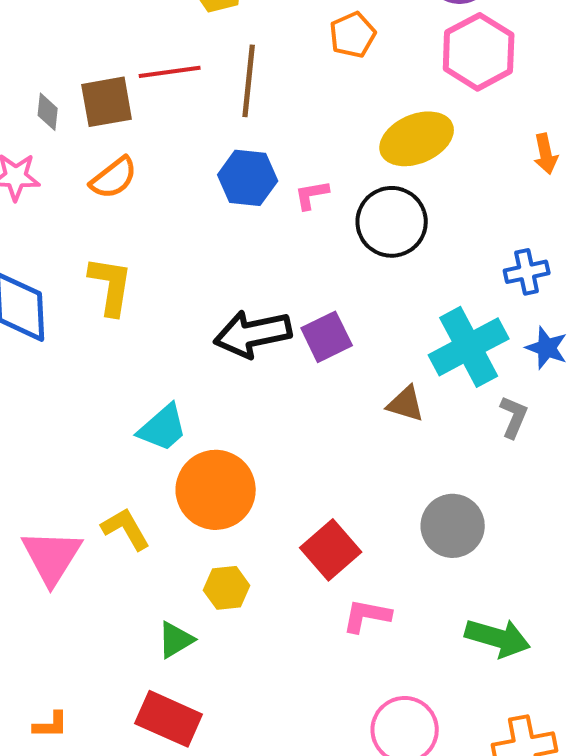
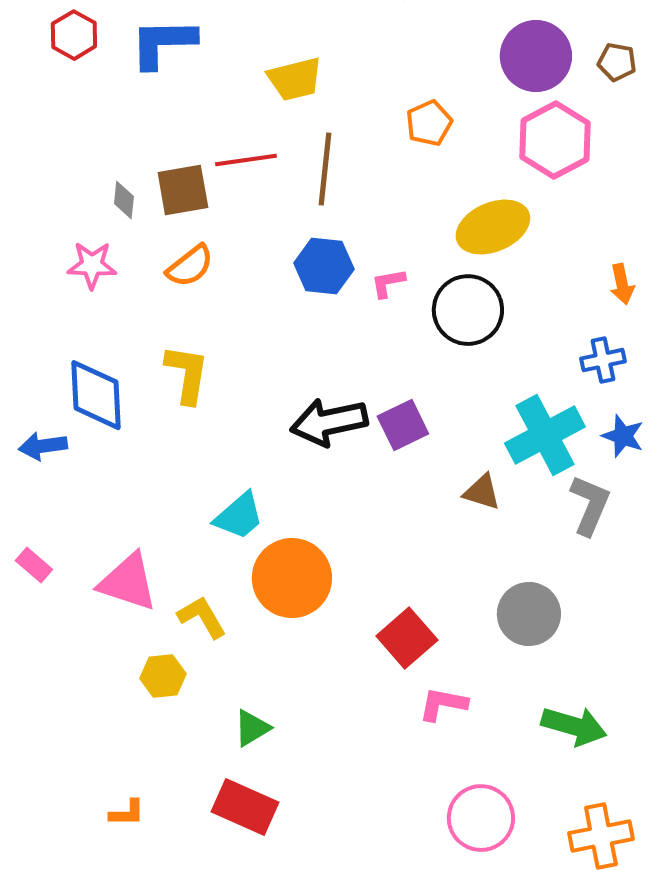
orange arrow: (546, 154) -> (622, 284), moved
gray L-shape: (514, 417) -> (590, 505), size x1.4
pink triangle: (52, 557) -> (128, 582), moved, turned -44
yellow hexagon: (227, 588) -> (163, 676), moved

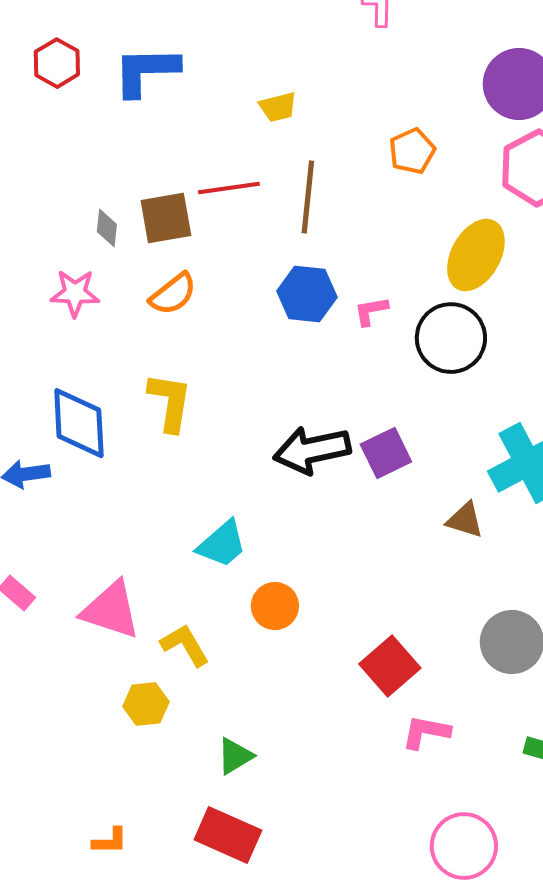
yellow trapezoid: (295, 79) -> (278, 107), size x0.7
yellow ellipse: (493, 227) -> (476, 255), turned -38
orange circle: (292, 578) -> (275, 606), size x0.6

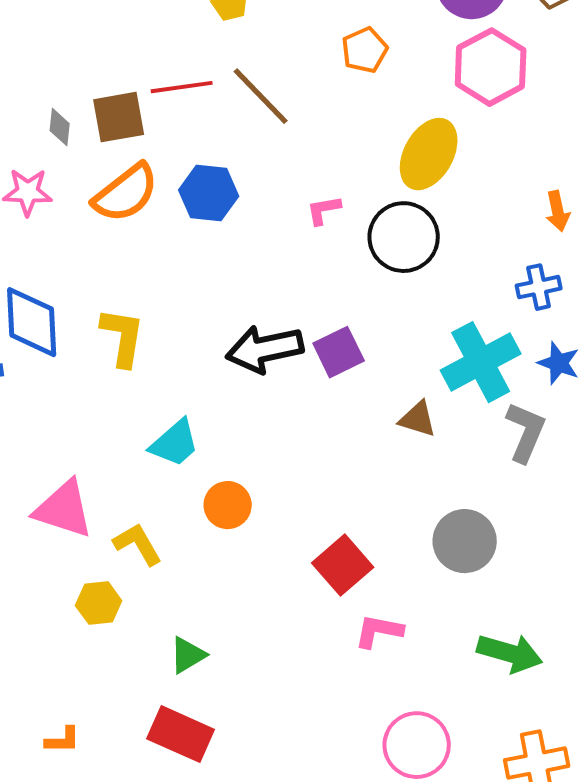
brown line: (308, 197) -> (261, 96), turned -50
orange semicircle: (173, 294) -> (126, 193), size x1.4
blue hexagon: (307, 294) -> (209, 193), moved
yellow L-shape: (170, 402) -> (123, 337), moved

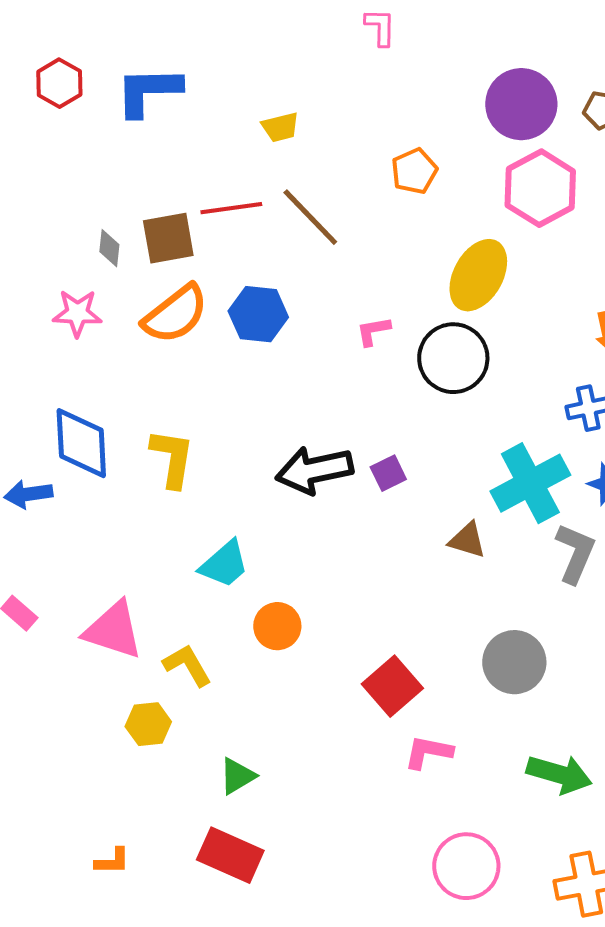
purple square: (339, 352) -> (388, 473), size x0.7

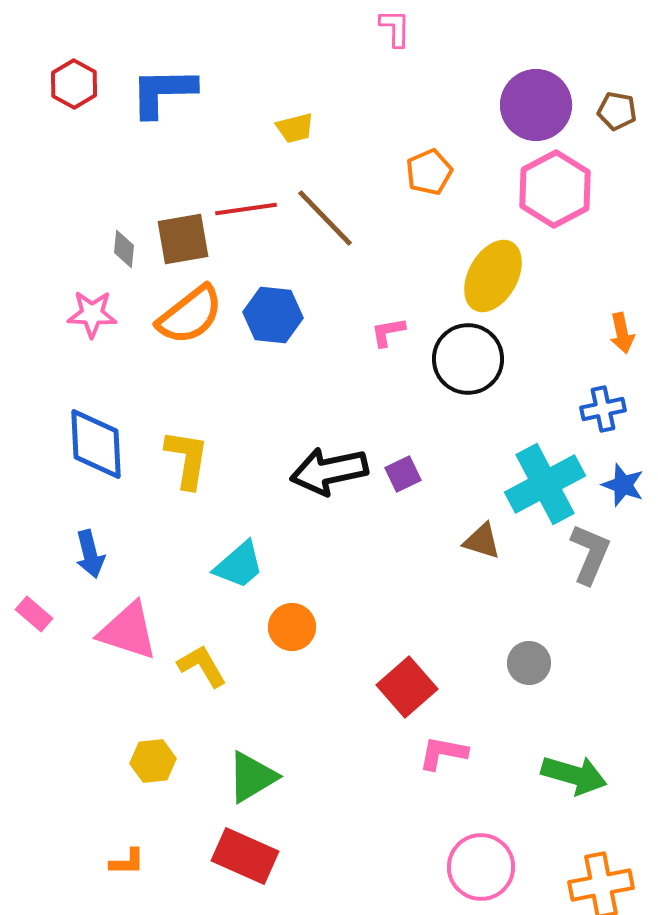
blue arrow: (28, 494) -> (90, 554), moved, turned -96
gray circle: (514, 662) -> (529, 663), size x0.7
yellow hexagon: (148, 724) -> (153, 761), moved
green triangle: (237, 776) -> (252, 777), size x1.4

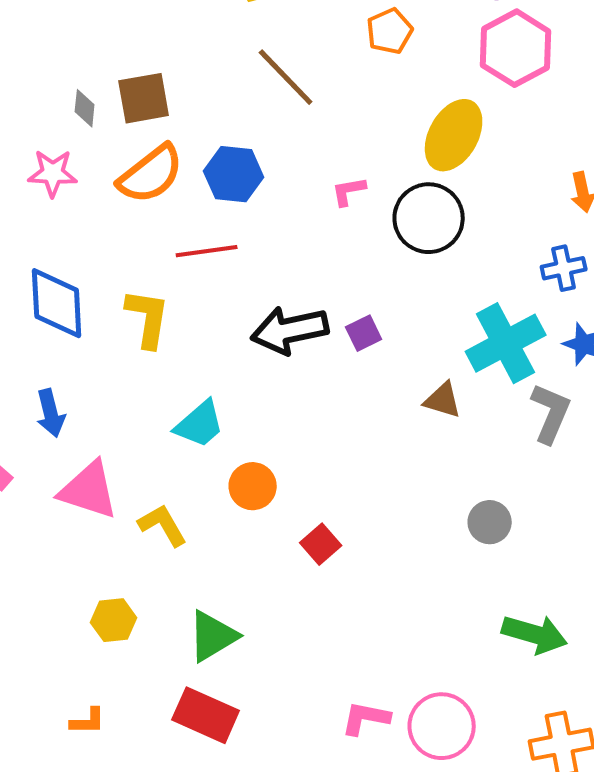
red line: (246, 209) -> (207, 251), moved
red square: (407, 687) -> (321, 544), moved, size x0.7
pink L-shape: (443, 753) -> (366, 718), moved

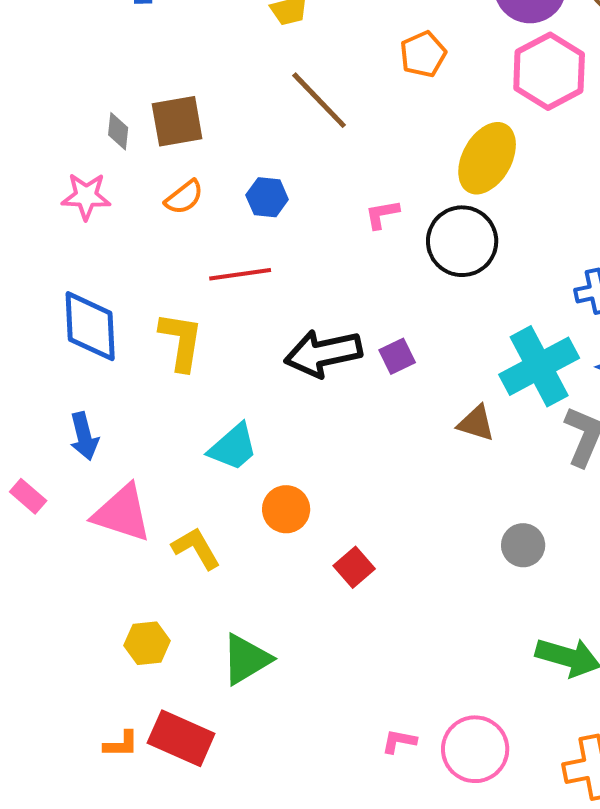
orange semicircle: (151, 174) -> (184, 197), size x0.6
blue hexagon: (234, 174) -> (267, 197), size x0.7
red rectangle: (206, 715) -> (181, 738), moved
pink L-shape: (366, 718) -> (399, 741), size x0.7

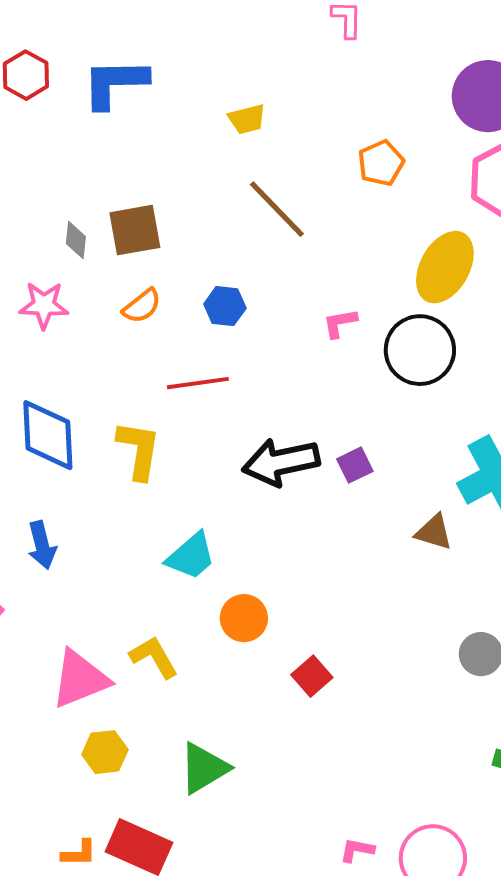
pink triangle: (122, 513) -> (80, 679), moved, turned -40

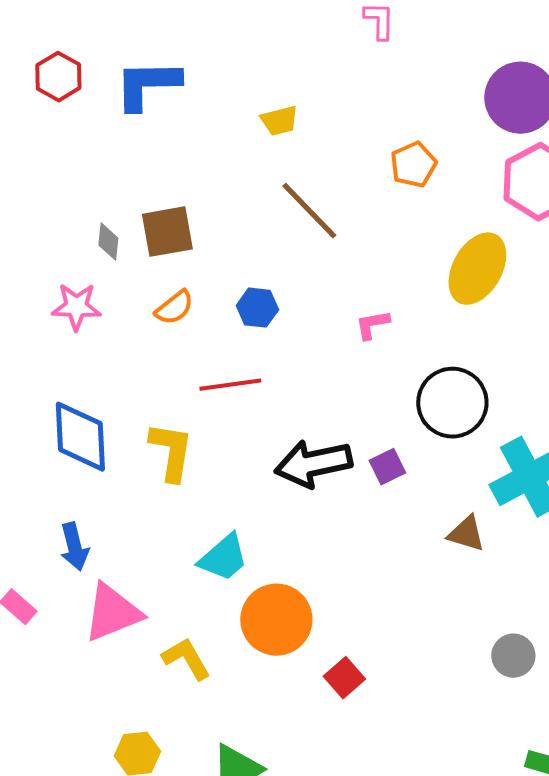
black circle: (420, 350) -> (452, 403), moved
orange circle: (244, 618) -> (276, 620), size x1.5
pink triangle: (80, 679) -> (112, 613), moved

